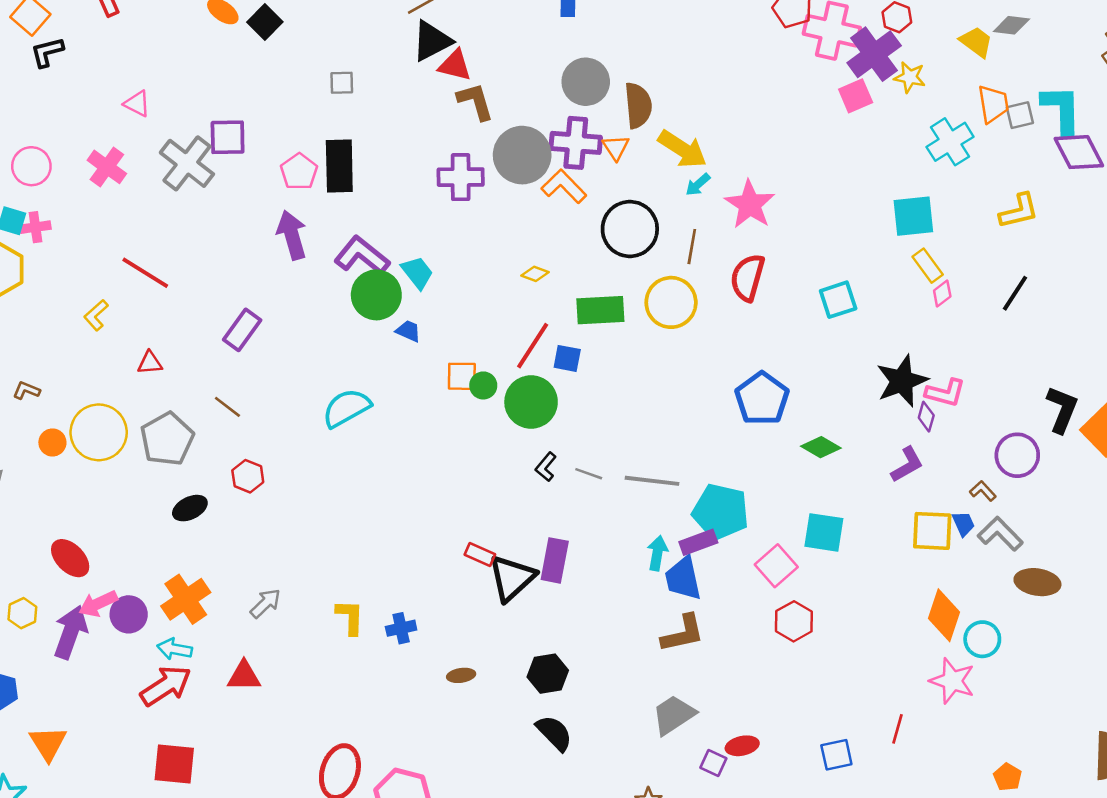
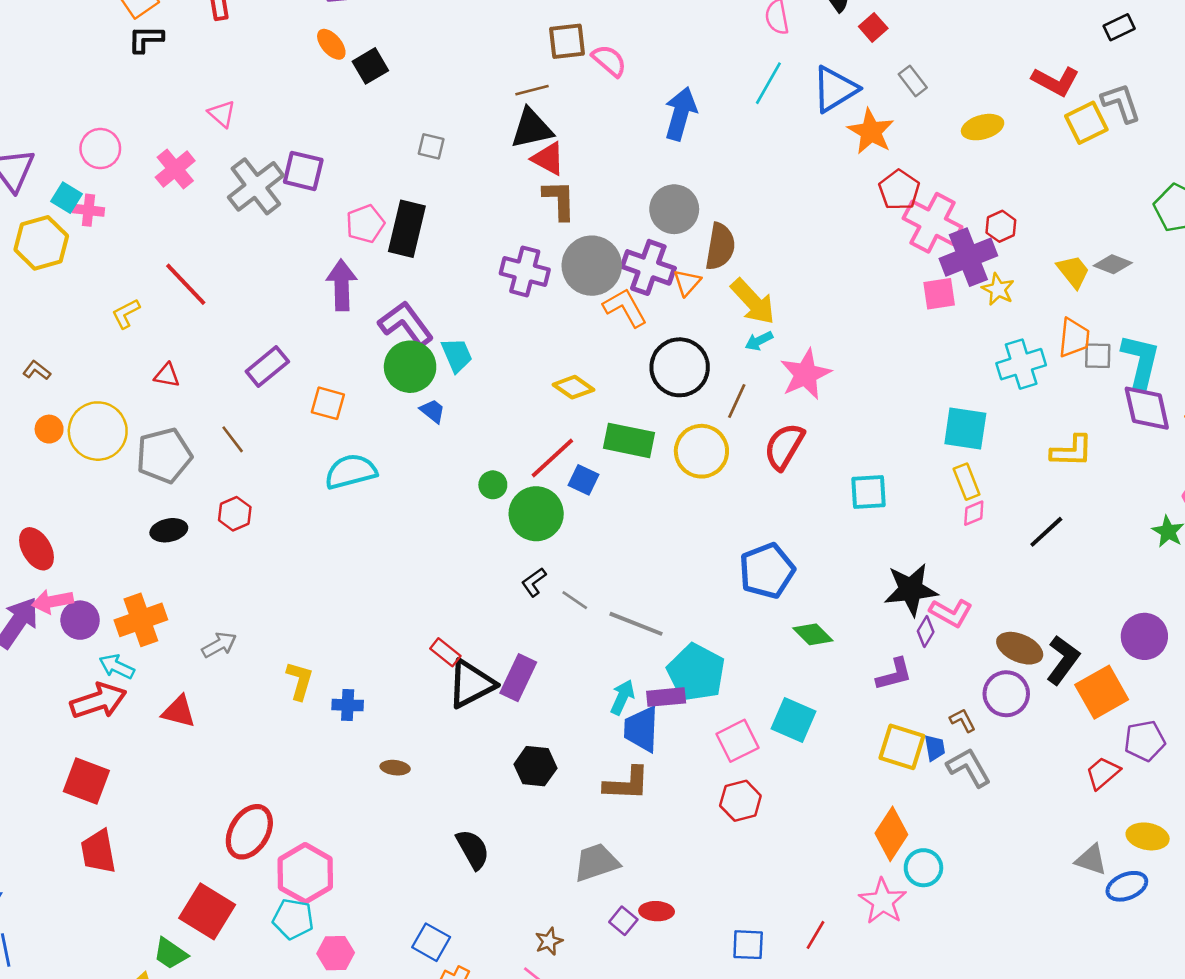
yellow diamond: (535, 274) -> (574, 387), size x1.4
orange square: (462, 376) -> (328, 403), moved
brown ellipse: (1037, 582) -> (1020, 648), moved
black hexagon: (548, 674) -> (535, 766), moved

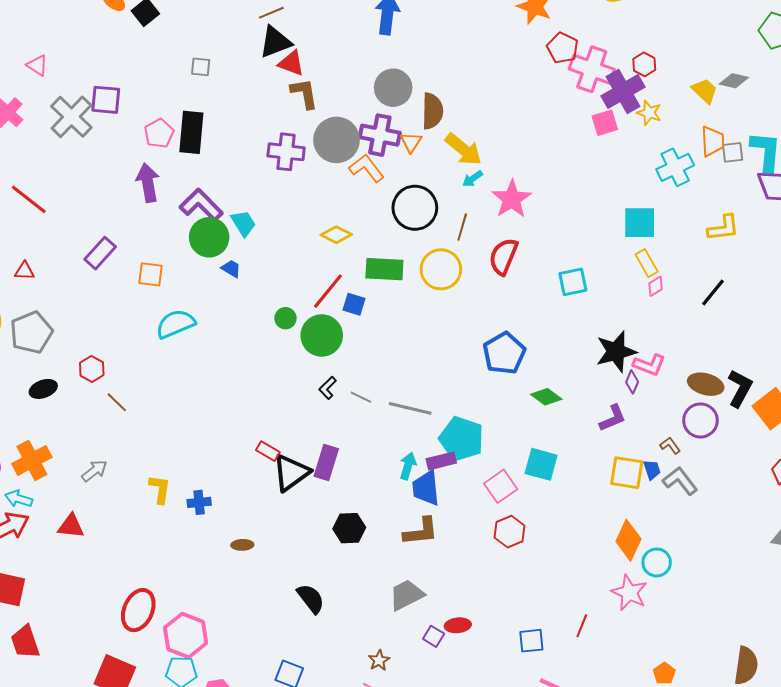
brown line: (233, 439) -> (117, 402), moved

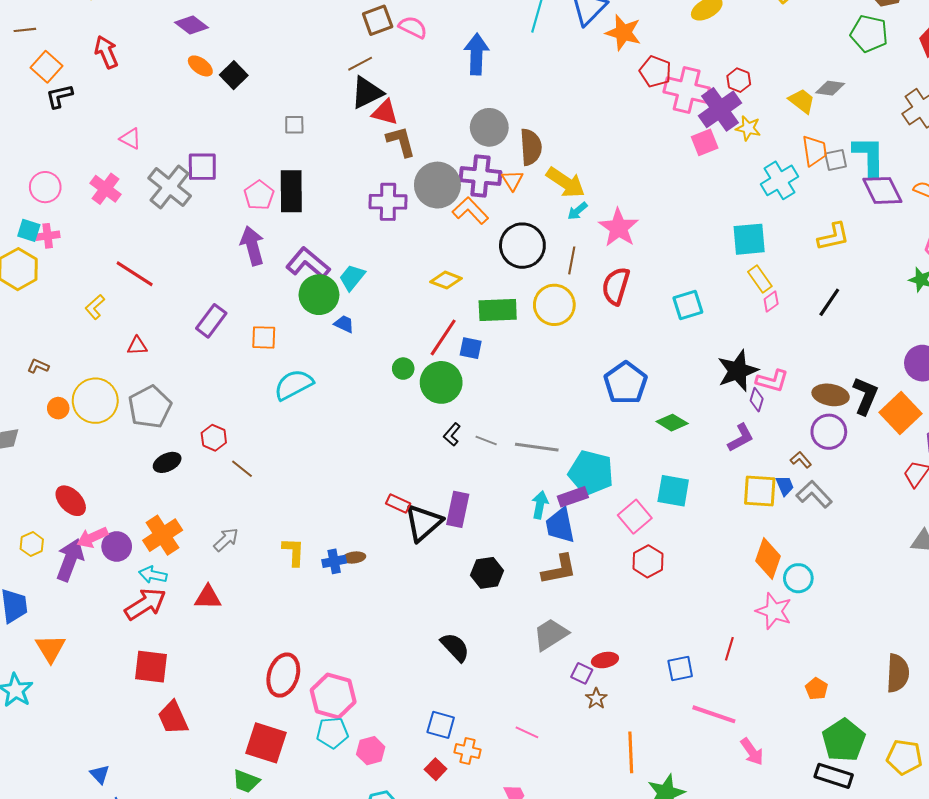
cyan trapezoid: (243, 223) -> (352, 277), turned -104
brown ellipse: (242, 545) -> (354, 557), moved
brown star: (379, 660) -> (596, 699), moved

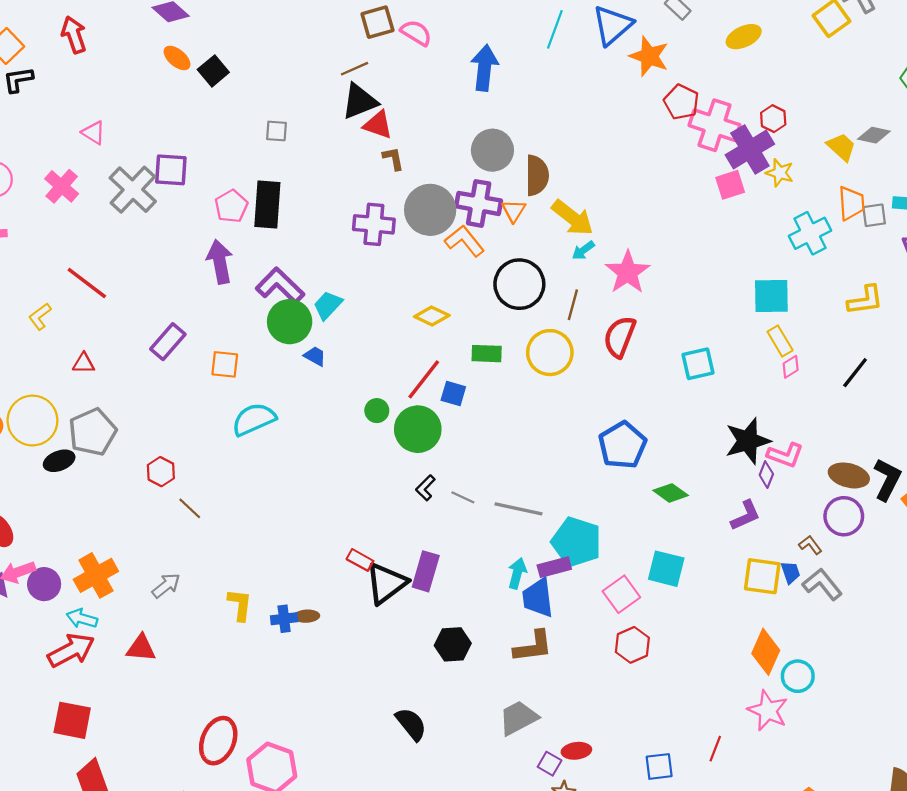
brown L-shape: (401, 141) -> (393, 158), size x0.7
green rectangle: (498, 310) -> (487, 354), size x0.7
black ellipse: (167, 462) -> (59, 461), moved

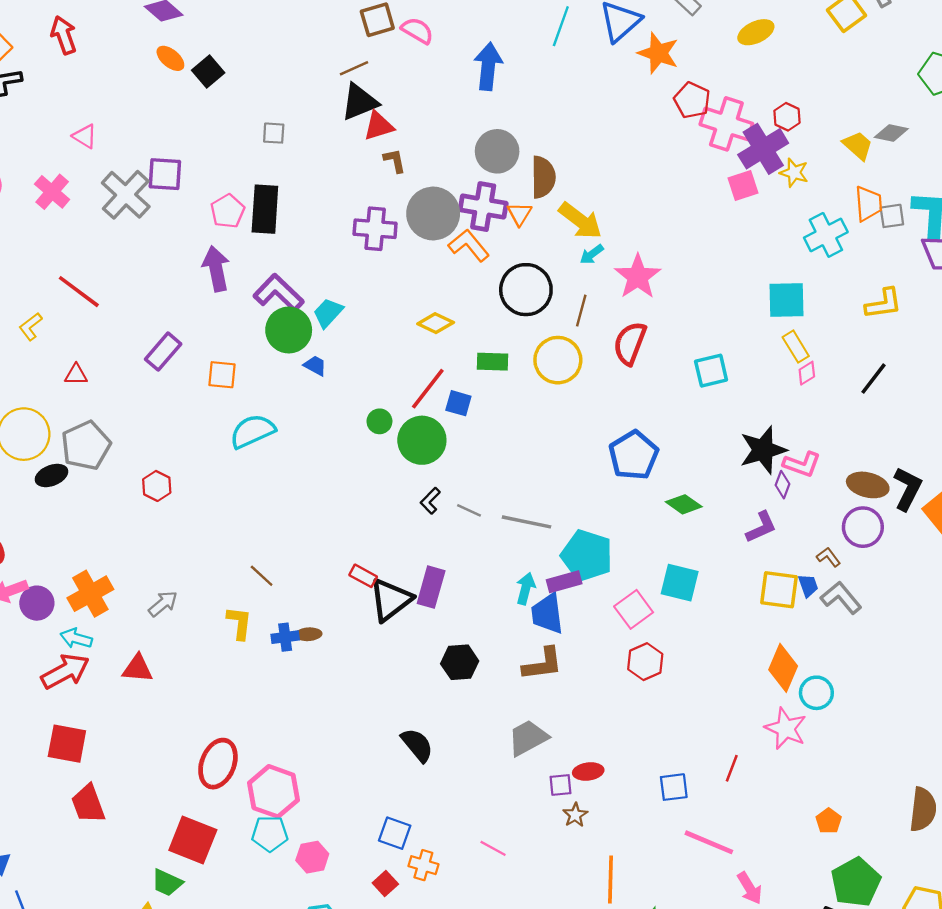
red triangle: (378, 125) -> (379, 126), turned -36
brown line: (190, 508) -> (262, 576), moved
purple square: (550, 764) -> (560, 785), turned -35

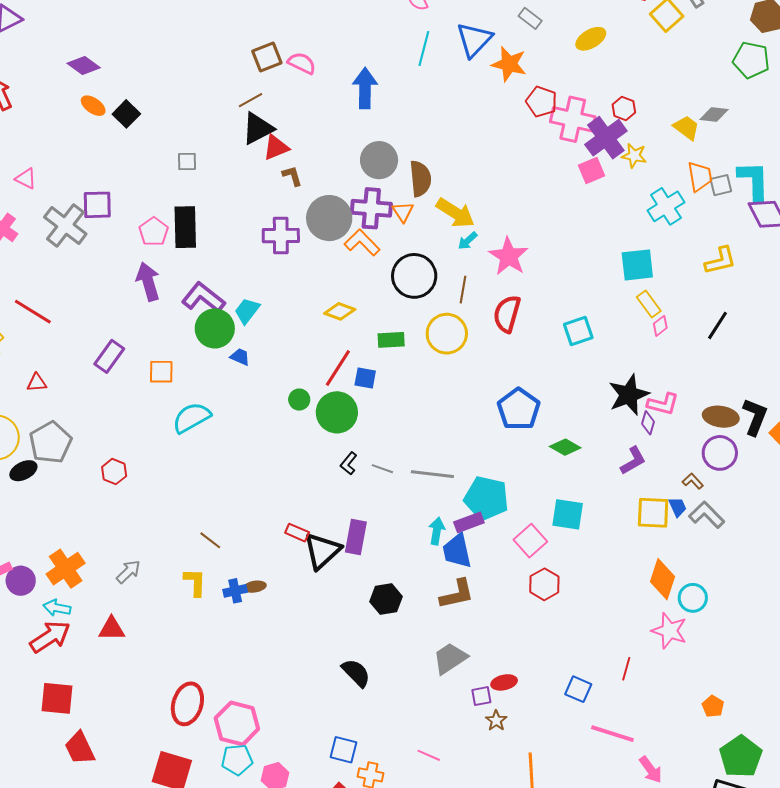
blue square: (674, 787) -> (578, 689), turned 36

